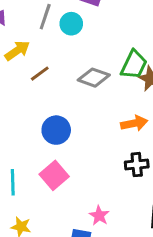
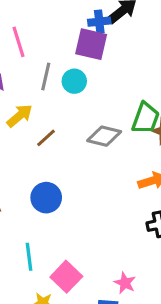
blue circle: (56, 130) -> (46, 198), moved
pink square: (54, 175) -> (66, 277), moved

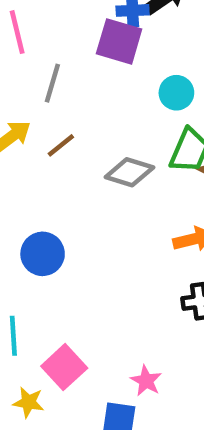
cyan circle: (74, 81) -> (176, 93), moved
brown line: (46, 138) -> (61, 145), moved

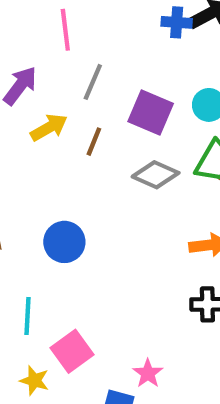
purple square: (119, 41) -> (151, 113), moved
brown line: (61, 145) -> (94, 142), turned -36

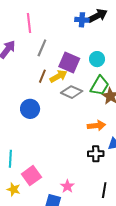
yellow arrow: (49, 127) -> (58, 76), moved
blue circle: (64, 242) -> (30, 109), moved

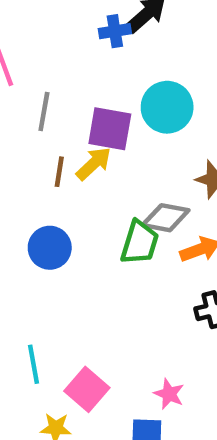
cyan circle: (97, 59) -> (167, 107), size x1.5
green trapezoid: (100, 86) -> (140, 243), moved
gray diamond: (72, 92) -> (166, 218), moved

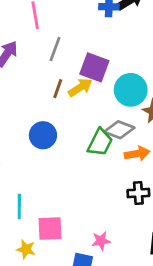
cyan circle: (167, 107) -> (131, 90), moved
pink square: (87, 389) -> (50, 229), turned 36
pink star: (169, 394) -> (101, 241), turned 30

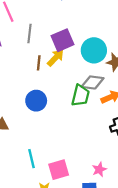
purple square: (94, 67) -> (62, 40), turned -30

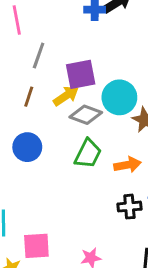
brown line: (39, 63) -> (29, 97), moved
gray diamond: (93, 82) -> (86, 115), moved

